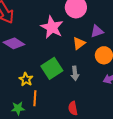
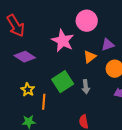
yellow star: (26, 79) -> (28, 90), moved
orange line: (35, 98) -> (44, 102), moved

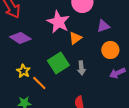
orange triangle: (90, 57) -> (75, 38), moved
orange line: (44, 102) -> (39, 83), turned -49

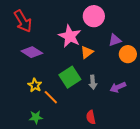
orange circle: (110, 50) -> (128, 54), moved
purple arrow: (117, 73) -> (118, 87), moved

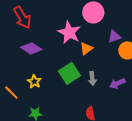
orange line: (51, 97) -> (11, 92), moved

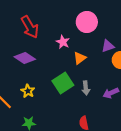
red arrow: (22, 17) -> (30, 27), moved
pink star: (69, 32) -> (63, 42), size x0.6

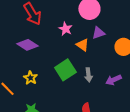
purple triangle: (108, 46) -> (98, 33), moved
orange triangle: (80, 58) -> (82, 45), turned -48

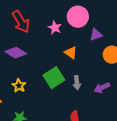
pink star: (65, 29) -> (55, 28), moved
purple triangle: (98, 33) -> (96, 35), moved

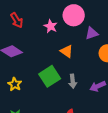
red arrow: (21, 22) -> (17, 20), size x0.7

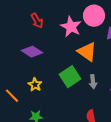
pink star: (51, 26) -> (71, 27), size x1.5
orange triangle: (67, 51) -> (87, 52), size x1.5

